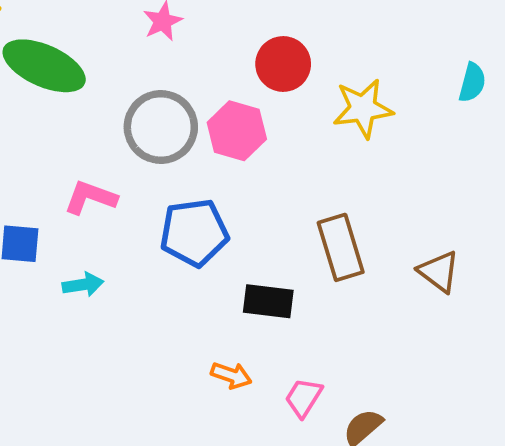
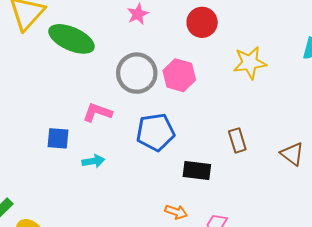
red circle: (283, 64) -> (202, 22), moved
brown rectangle: (341, 247) -> (237, 140), size x0.7

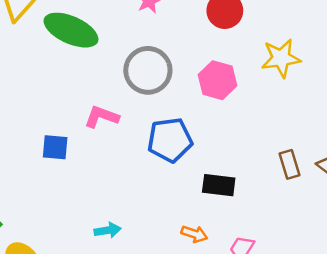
pink hexagon: (179, 75) -> (218, 80), moved
brown rectangle: (237, 140) -> (290, 164), moved
cyan arrow: (93, 161) -> (108, 230), moved

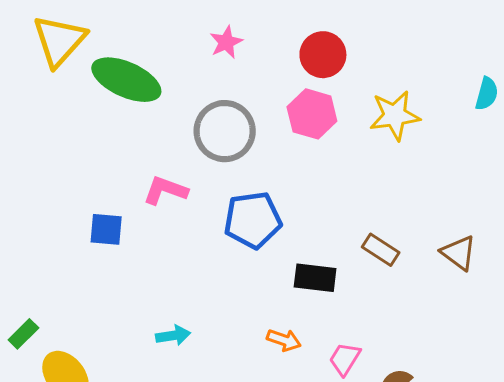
pink hexagon: (218, 80) -> (312, 114), moved
brown rectangle: (290, 164) -> (381, 250), moved, turned -40

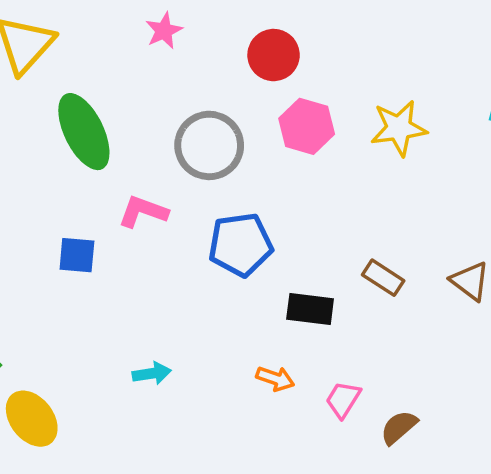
pink star: (226, 42) -> (164, 31), moved
red circle: (323, 55) -> (274, 55), moved
green ellipse: (126, 80) -> (84, 132), moved, turned 40

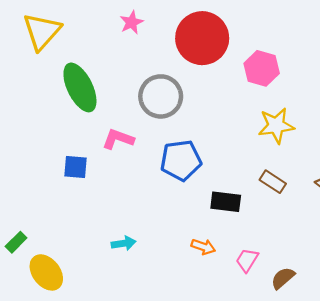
red circle: (274, 55) -> (202, 38), size x1.6
pink hexagon: (307, 126) -> (262, 68), moved
yellow star: (399, 128) -> (276, 126), moved

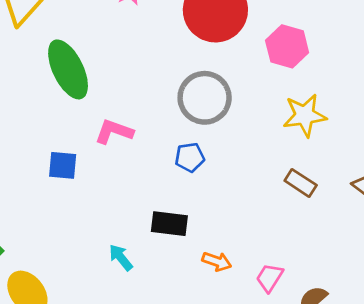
gray circle: (161, 96) -> (205, 98), moved
blue pentagon: (181, 160) -> (190, 157), size x0.6
black rectangle: (226, 202) -> (169, 224), moved
cyan arrow: (124, 243) -> (121, 257), turned -120

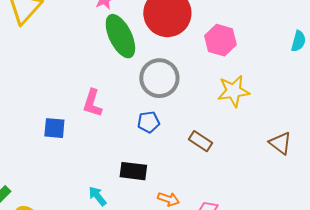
green ellipse: (68, 69) -> (120, 36), moved
pink L-shape: (114, 132) -> (92, 103), turned -92
brown rectangle: (301, 183) -> (200, 141), moved

